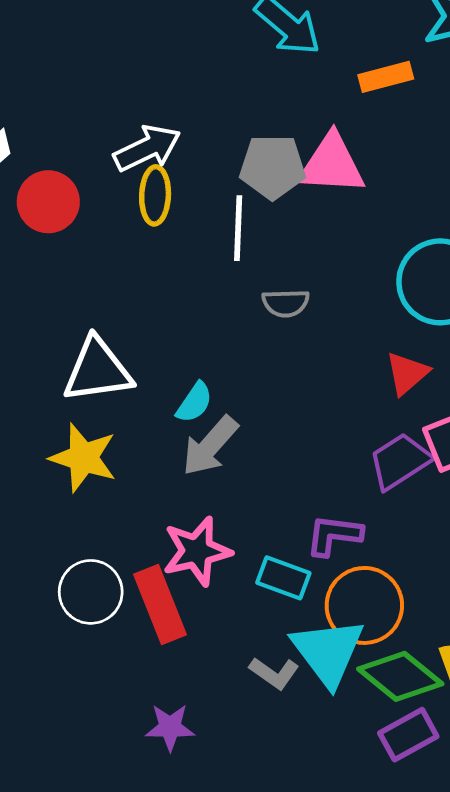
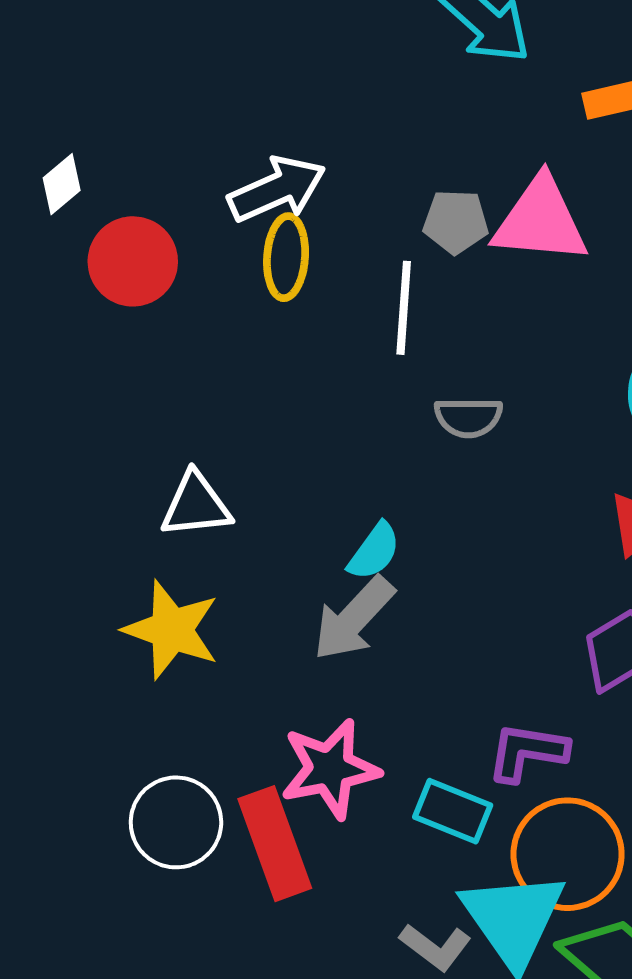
gray pentagon: (273, 167) -> (456, 222), size x0.7
white triangle: (98, 370) -> (196, 505), size x0.7
cyan semicircle: (194, 402) -> (374, 551), moved

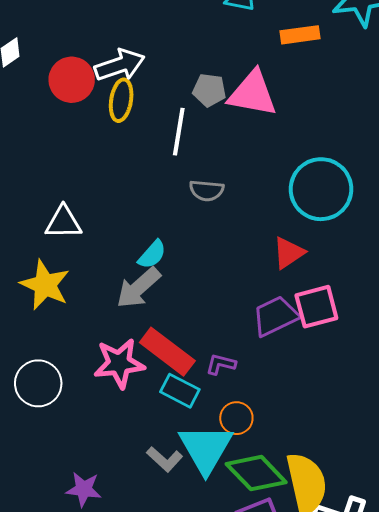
red circle: (133, 261) -> (72, 80), moved
purple L-shape: (527, 752) -> (221, 364), size x0.7
red rectangle: (275, 844) -> (167, 352), moved, turned -38
orange circle: (568, 854) -> (236, 418), size x0.6

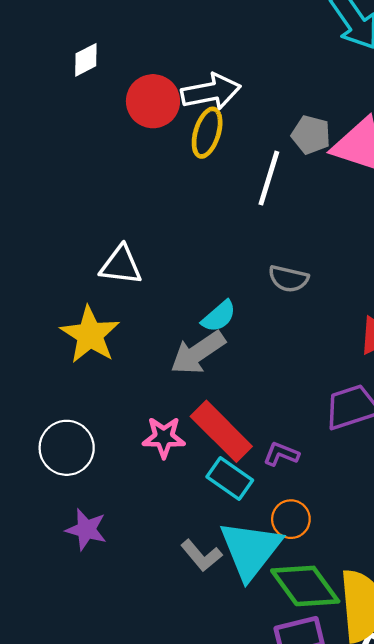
gray semicircle: (207, 191) -> (289, 279), moved
pink star: (119, 363) -> (164, 437), size x0.7
purple star: (84, 489) -> (86, 529), moved

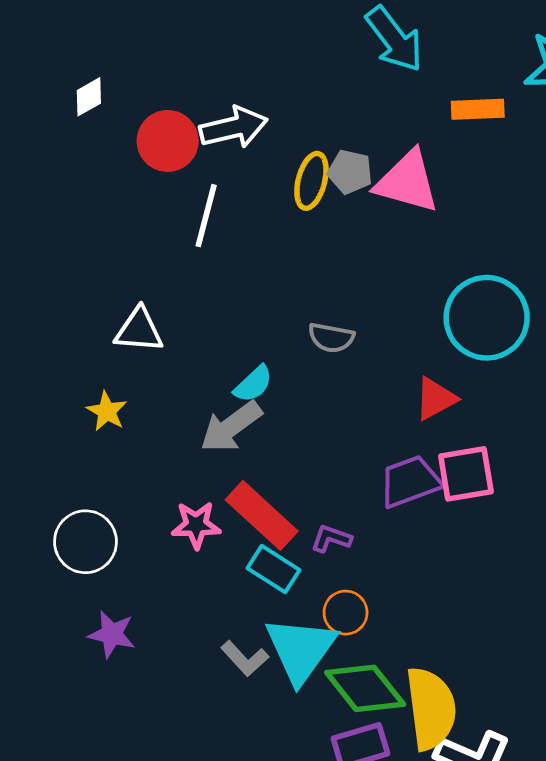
yellow ellipse: (207, 133) -> (311, 181), moved
white line: (269, 178) -> (206, 216), moved
yellow star: (90, 335) -> (107, 411), size x0.6

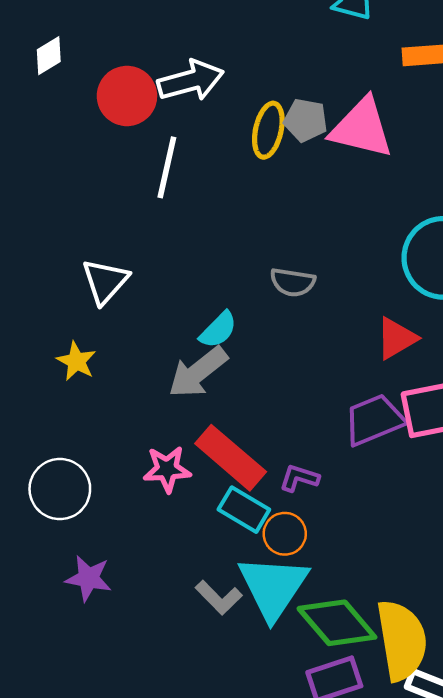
white triangle: (139, 330) -> (105, 281), turned -51
orange circle: (346, 613) -> (285, 534), moved

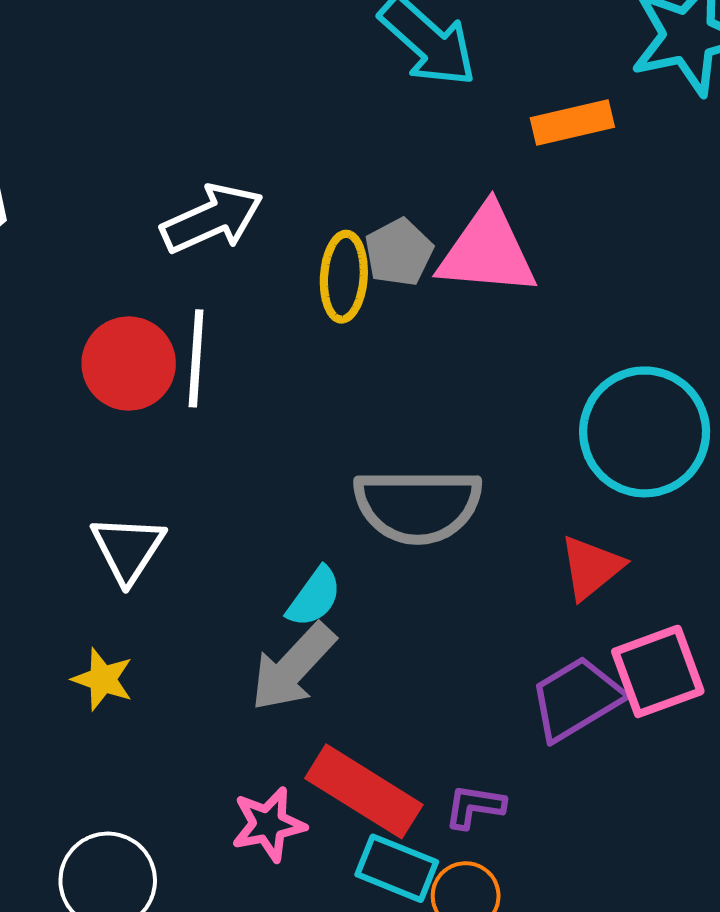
red circle: (127, 96) -> (129, 364), moved
gray pentagon: (306, 120) -> (399, 252), turned -30
gray semicircle: (293, 282) -> (418, 506), size x1.8

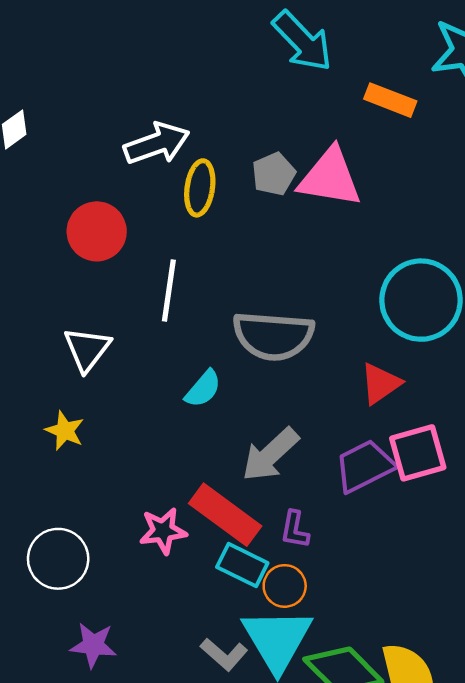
orange rectangle: (572, 123) -> (390, 100), turned 30
yellow ellipse: (344, 277) -> (200, 188), moved
white line: (196, 358) -> (169, 291), moved
gray arrow: (293, 667) -> (270, 455), moved
purple L-shape: (475, 806) -> (295, 530), turned -93

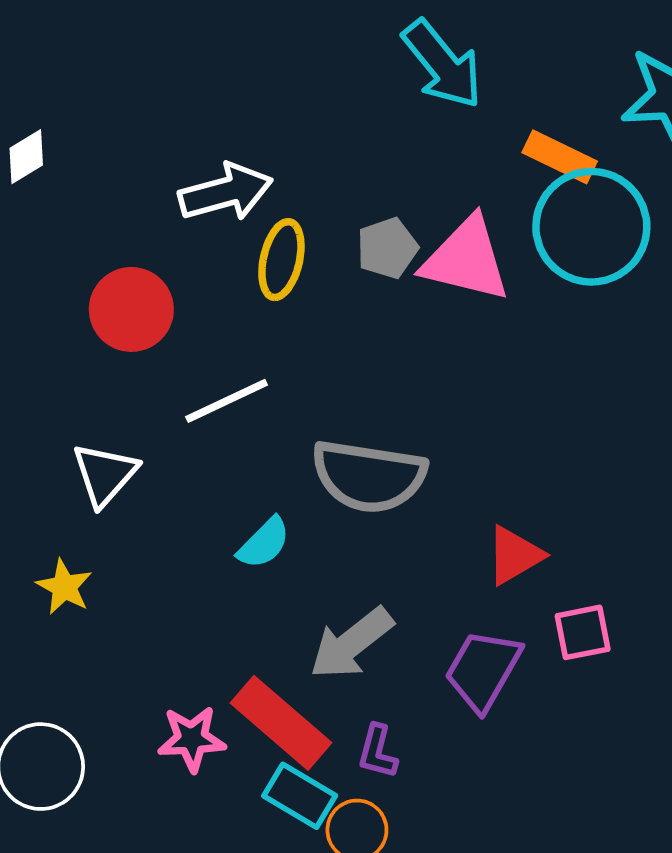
white line: (169, 291) -> (227, 401), turned 52
cyan circle: (421, 300) -> (591, 227), moved
pink square: (418, 453) -> (583, 632), moved, size x0.7
purple trapezoid: (365, 466) -> (483, 670), turned -38

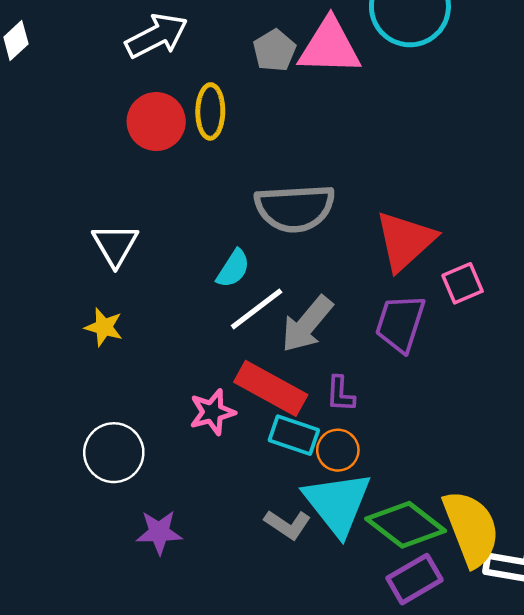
yellow ellipse: (281, 260) -> (210, 111), moved
red circle: (131, 309) -> (156, 122), moved
white line: (227, 401) -> (257, 309), moved
red triangle: (514, 555) -> (405, 241), size x1.5

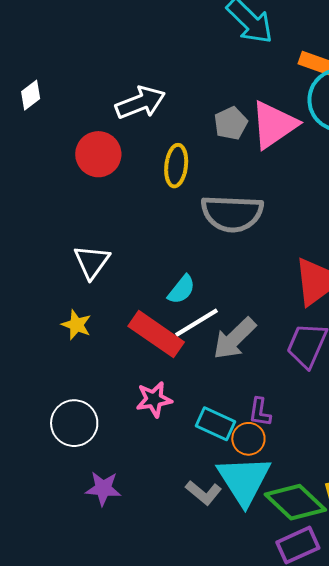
pink triangle: (330, 47) -> (274, 125), turned -42
red circle: (156, 122) -> (98, 154), moved
gray semicircle: (295, 208) -> (232, 213), moved
red rectangle: (271, 388) -> (156, 334), moved
purple L-shape: (340, 394) -> (260, 412), moved

